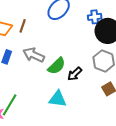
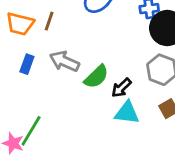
cyan triangle: (58, 99) -> (127, 113), moved

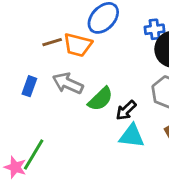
brown line: (49, 21) -> (52, 42), turned 54
orange trapezoid: (20, 24) -> (78, 45), moved

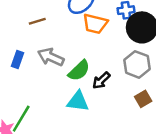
orange trapezoid: (78, 45) -> (95, 24), moved
cyan triangle: (132, 136) -> (78, 101), moved

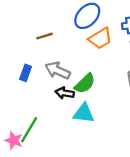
orange trapezoid: (95, 24) -> (100, 38), turned -45
black arrow: (101, 80) -> (65, 93), moved, turned 54

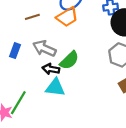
orange trapezoid: (100, 38) -> (67, 17), moved
cyan triangle: (84, 113) -> (55, 87), moved

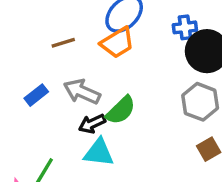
blue rectangle: (15, 51) -> (36, 95), turned 32
black arrow: (51, 69) -> (92, 124), turned -35

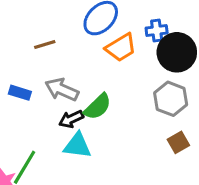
orange trapezoid: (117, 43) -> (121, 48), moved
blue rectangle: (36, 95) -> (20, 93), turned 55

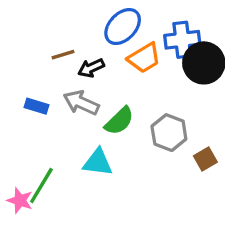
blue cross: (157, 31) -> (182, 40), size x1.5
gray hexagon: (171, 99) -> (169, 133), moved
black arrow: (71, 119) -> (91, 68), moved

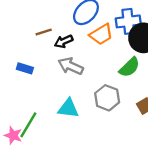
gray arrow: (81, 103) -> (71, 66), moved
green semicircle: (119, 121) -> (129, 67), moved
gray hexagon: (169, 133) -> (107, 98), moved

